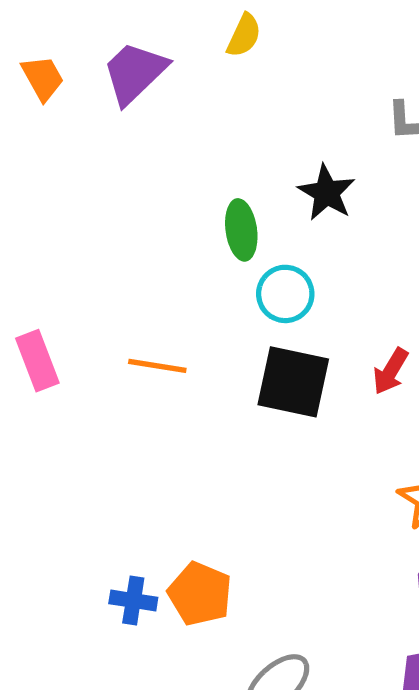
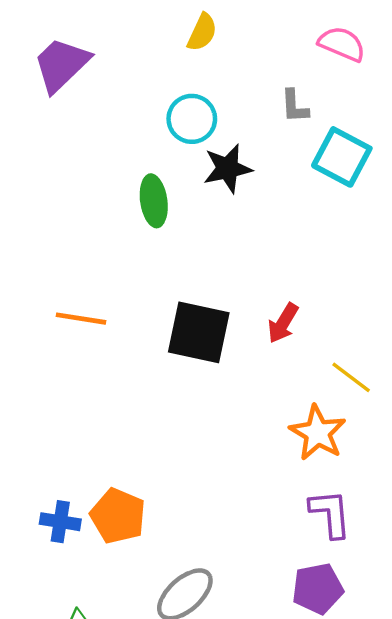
yellow semicircle: (244, 35) -> (202, 32), moved
black star: (327, 193) -> (228, 169), turned 30
cyan circle: (285, 294) -> (192, 119), moved

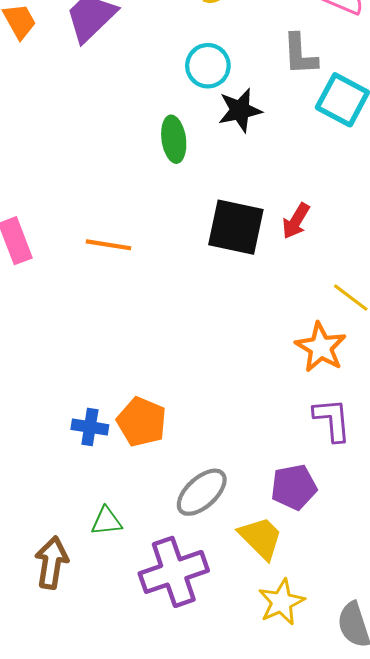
gray L-shape: (295, 106) -> (300, 54), size x1.4
red arrow: (283, 323) -> (296, 221), moved
black square: (199, 332) -> (236, 227), moved
purple pentagon: (318, 589) -> (294, 487), moved

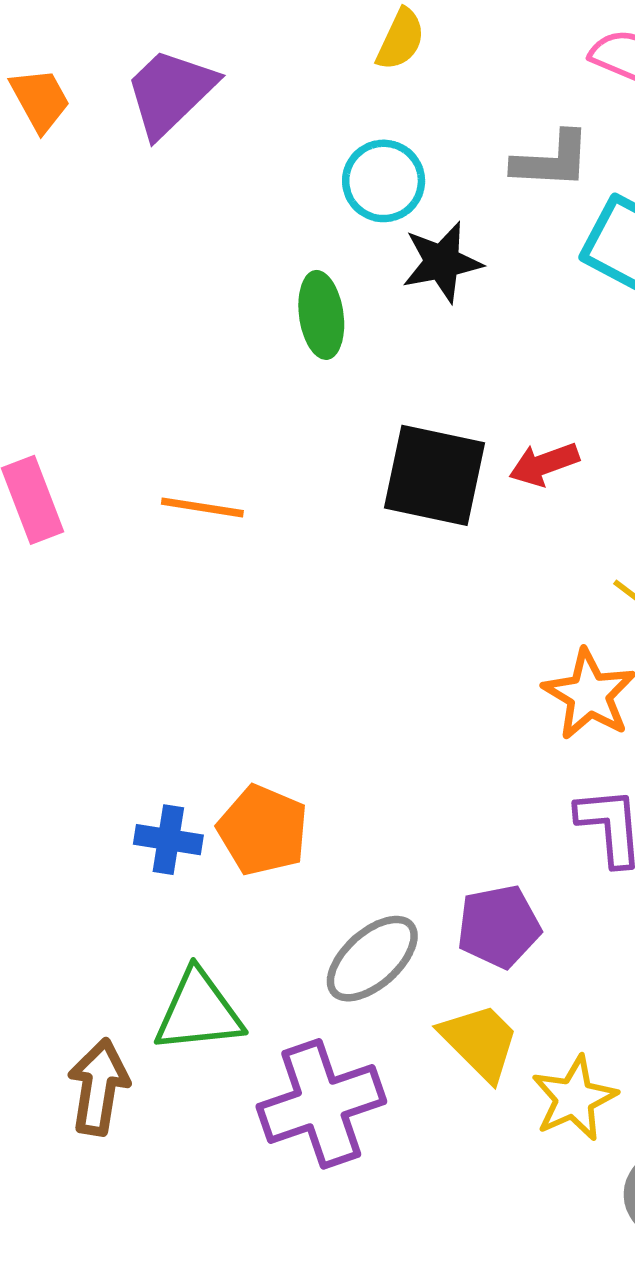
gray L-shape: (300, 54) -> (552, 160), turned -84
red arrow: (296, 221) -> (544, 464), turned 39
purple pentagon: (294, 487) -> (499, 927), moved
green triangle: (106, 521) -> (199, 1011), size x1.6
yellow star: (281, 602) -> (574, 1098), moved

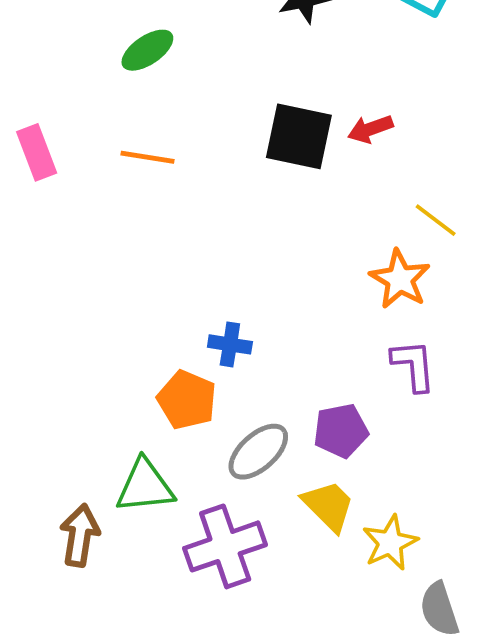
green ellipse: (321, 315) -> (147, 50), moved, turned 64
orange pentagon: (263, 830) -> (187, 400), moved
blue cross: (168, 840) -> (230, 344), moved

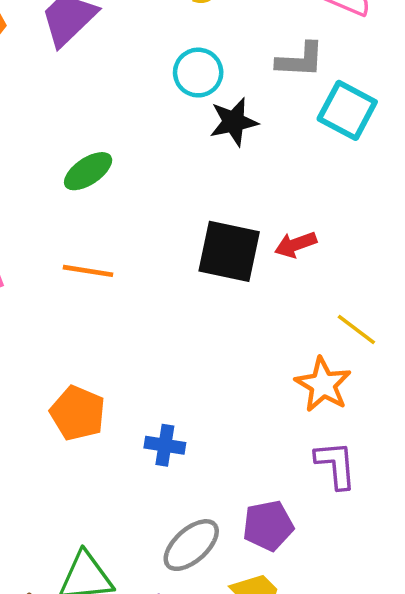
orange pentagon: (187, 400) -> (78, 413), moved

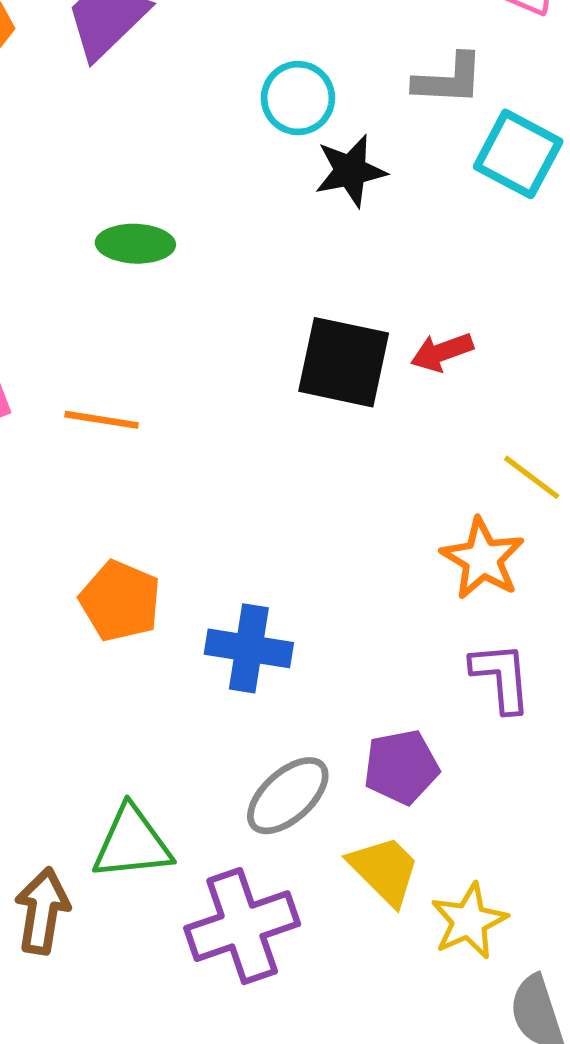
green ellipse: (88, 171) -> (135, 244), turned 36
orange line: (88, 271) -> (102, 420), moved
blue cross: (165, 445) -> (249, 648), size x1.4

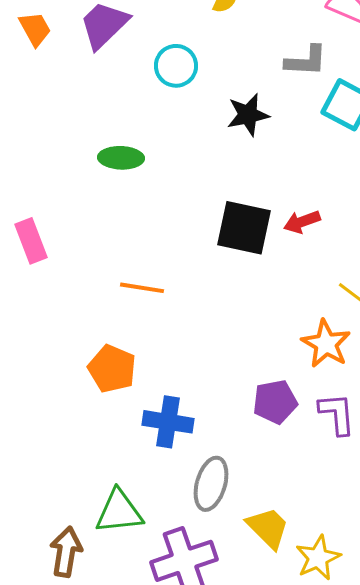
cyan circle: (298, 98) -> (176, 66), moved
orange line: (102, 420) -> (142, 288), moved
blue cross: (249, 648) -> (168, 422), moved
purple pentagon: (401, 767) -> (275, 402), moved
gray ellipse: (288, 796) -> (211, 484), turned -32

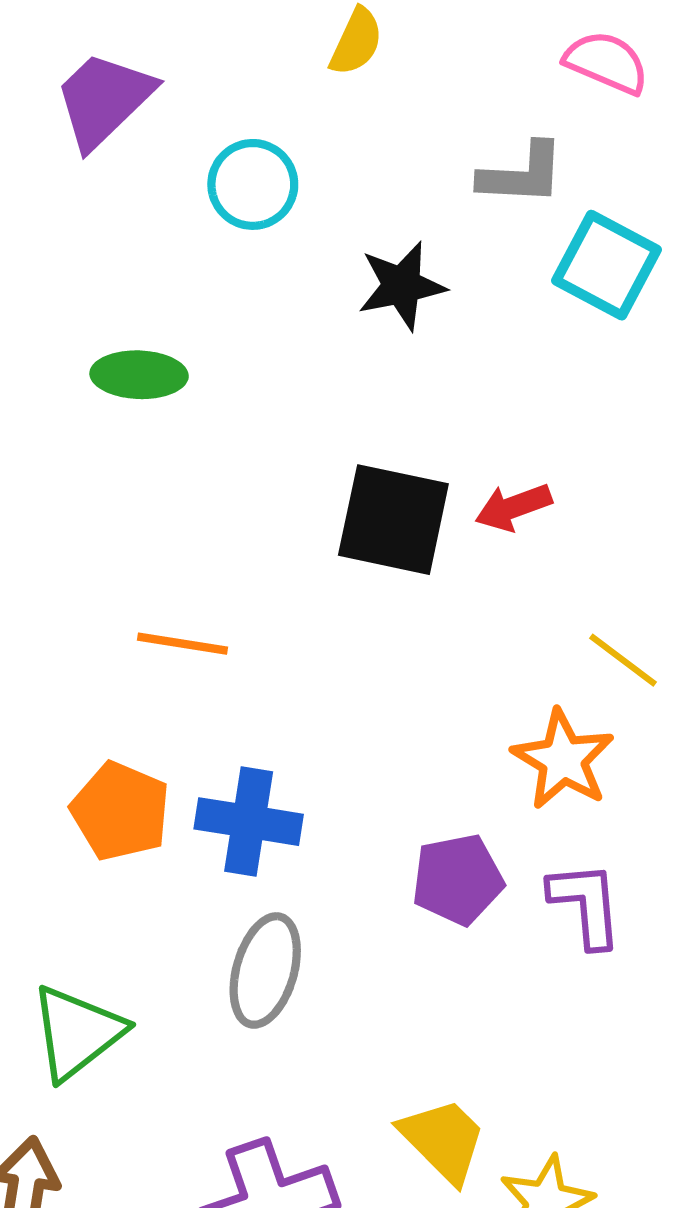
blue cross: (168, 422) -> (249, 822), moved
gray ellipse: (211, 484) -> (265, 970), moved
green triangle: (119, 512) -> (77, 1033), moved, turned -32

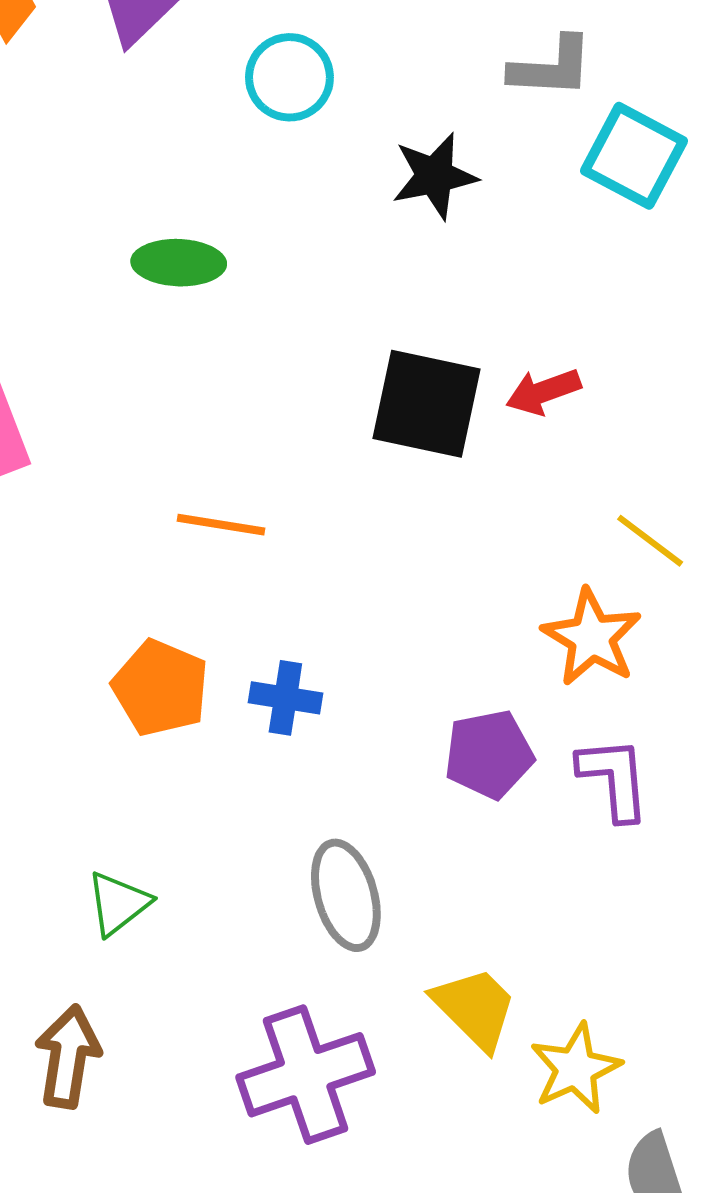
blue cross: (249, 822) -> (285, 698), size x0.7
gray ellipse: (265, 970) -> (346, 895), moved, turned -32
green triangle: (77, 1033) -> (118, 903), size x0.7

